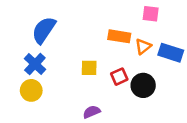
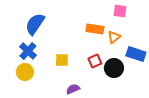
blue rectangle: (171, 53) -> (136, 54), moved
yellow square: (89, 68) -> (62, 60), moved

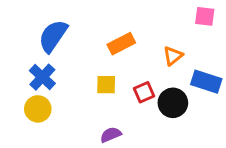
pink square: (120, 11) -> (205, 16), moved
orange rectangle: (95, 29) -> (121, 44), moved, turned -36
yellow square: (62, 60) -> (106, 85), moved

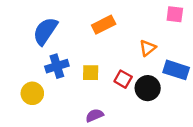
orange rectangle: (121, 44) -> (104, 25), moved
blue cross: (42, 77) -> (57, 66), moved, turned 30
red square: (144, 92) -> (123, 79), turned -36

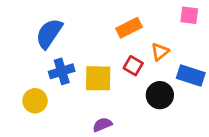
orange rectangle: (104, 25) -> (129, 28), moved
yellow square: (91, 73) -> (98, 78), size x1.5
red square: (123, 79) -> (133, 66), moved

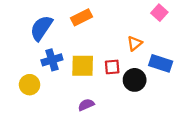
pink square: (189, 15) -> (159, 13), turned 35
orange rectangle: (129, 28) -> (81, 17), moved
red square: (133, 66) -> (112, 67), moved, turned -35

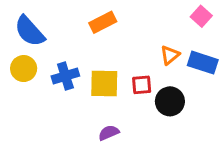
blue semicircle: (41, 28) -> (30, 31), moved, turned -76
blue rectangle: (161, 63) -> (203, 63), moved
yellow circle: (30, 85) -> (24, 69), moved

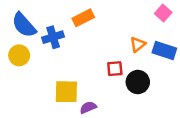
blue cross: (65, 76) -> (53, 37), moved
yellow square: (104, 83) -> (66, 92), moved

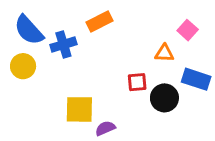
pink square: (163, 13) -> (188, 30), moved
orange triangle: (138, 44) -> (164, 53), turned 42
blue rectangle: (164, 51) -> (196, 79), moved

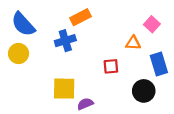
blue cross: (63, 45) -> (65, 41), moved
blue rectangle: (196, 79) -> (159, 64), turned 55
black circle: (164, 98) -> (144, 91), moved

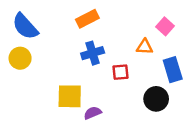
blue cross: (65, 41) -> (93, 53), moved

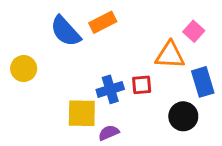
blue semicircle: (25, 26) -> (65, 31), moved
orange triangle: (145, 47) -> (170, 55), size x1.5
blue cross: (93, 53) -> (110, 89), moved

